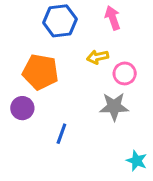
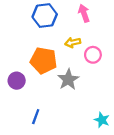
orange pentagon: (40, 72) -> (44, 60), moved
gray star: (114, 107) -> (68, 79), moved, turned -30
blue line: (61, 134) -> (36, 117), moved

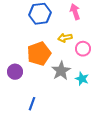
orange pentagon: (44, 60) -> (39, 54), turned -30
cyan star: (102, 120) -> (82, 79), moved

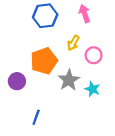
yellow arrow: (65, 38) -> (73, 43), turned -48

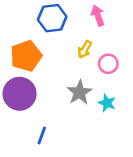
orange pentagon: (44, 61) -> (26, 56), moved
purple circle: (17, 81) -> (20, 94), size x1.6

